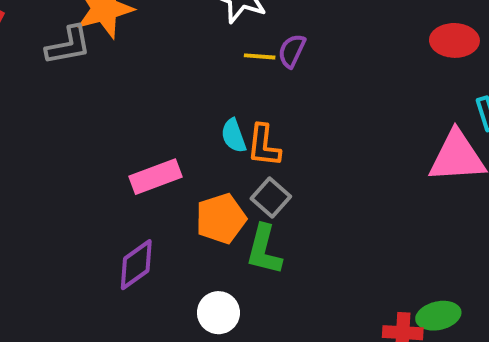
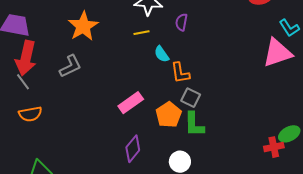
gray L-shape: (68, 45) -> (70, 66), moved
yellow line: (260, 56) -> (142, 33), moved
cyan semicircle: (234, 136) -> (162, 54), moved

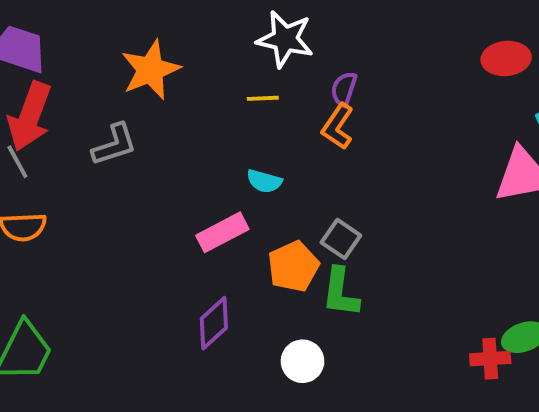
cyan semicircle: (162, 54) -> (264, 181), moved, turned -48
orange L-shape: (180, 73) -> (338, 126), moved, turned 35

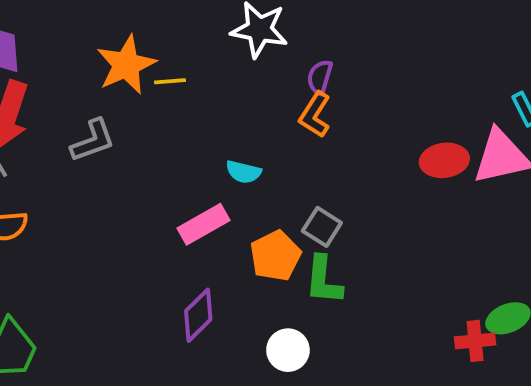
red ellipse: (506, 58) -> (444, 160), moved
yellow line: (263, 98) -> (170, 81), moved

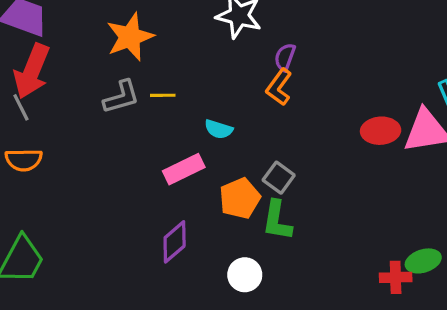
yellow line: (170, 81) -> (163, 95), moved
gray L-shape: (93, 141) -> (121, 97), moved

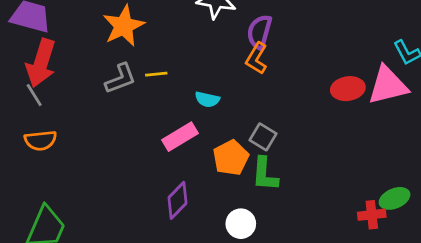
purple semicircle: (285, 57) -> (259, 32), size x1.4

